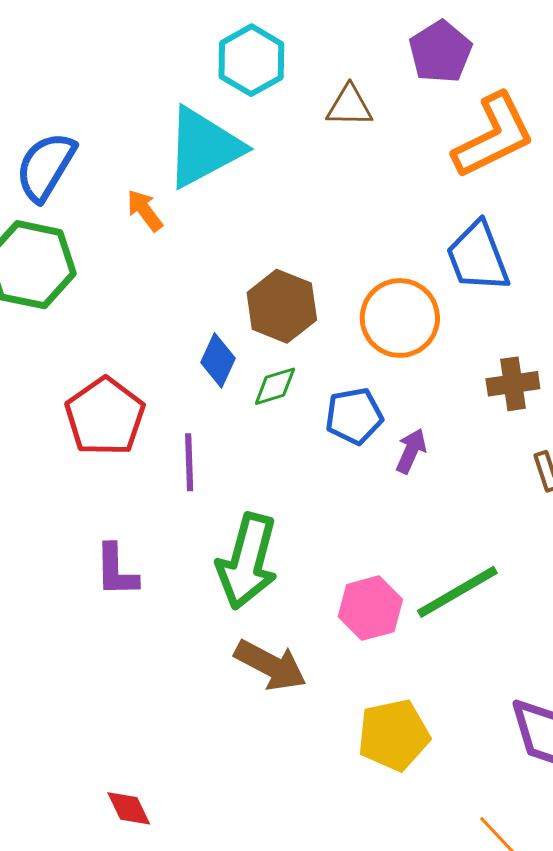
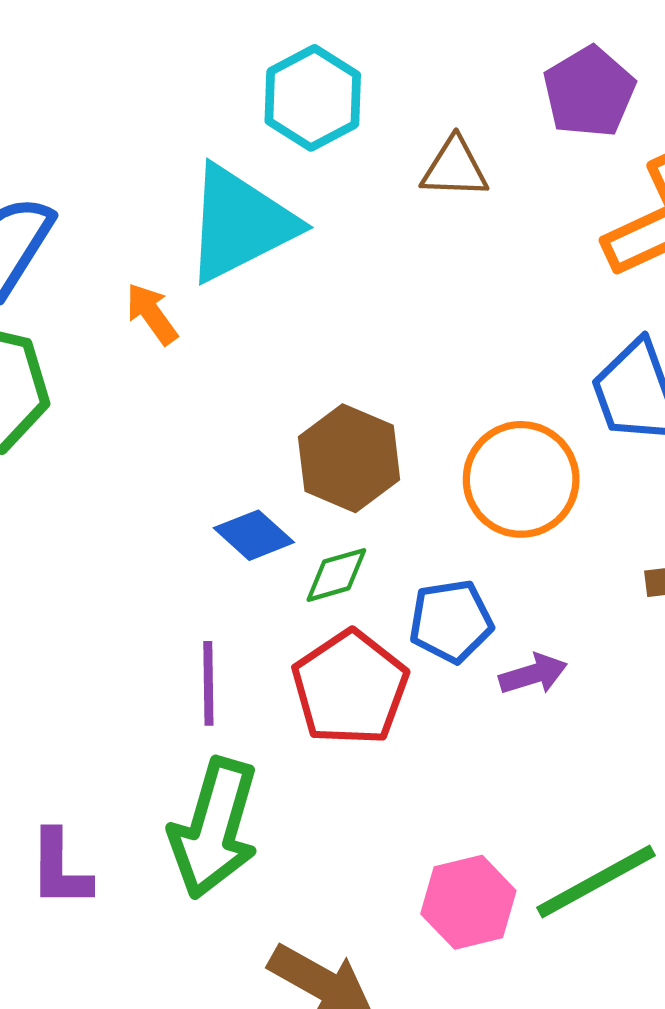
blue diamond: (218, 360) -> (254, 535), turned -74
red pentagon: (105, 416) -> (350, 688), moved
purple arrow: (411, 451) -> (533, 674), turned 48
green arrow: (247, 561) -> (214, 828), moved
purple L-shape: (116, 570) -> (60, 869), moved

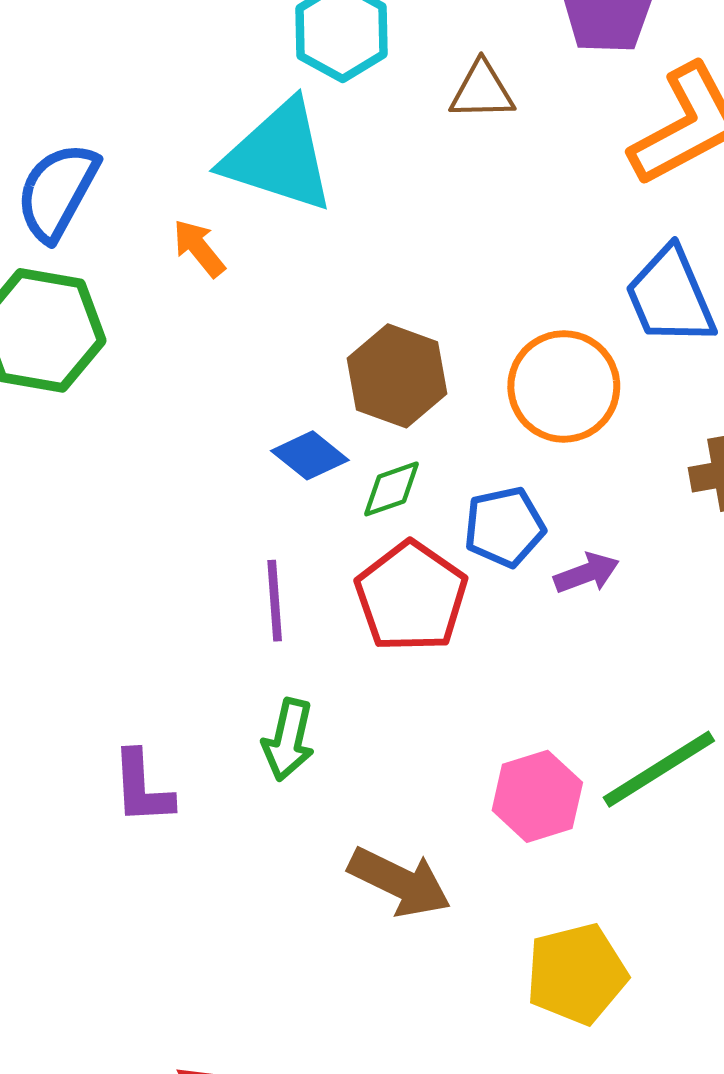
cyan triangle: (240, 224) -> (279, 156), turned 48
green arrow: (214, 828) -> (288, 740), size x0.6

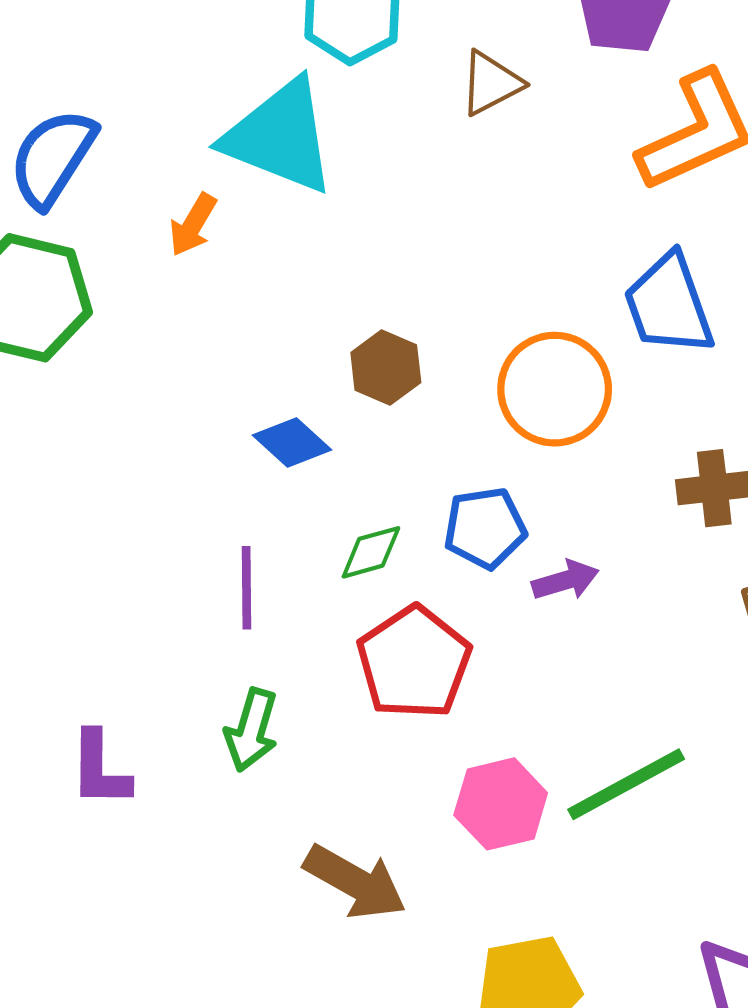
brown triangle: (482, 91) -> (491, 83), turned -30
orange arrow: (199, 248) -> (193, 225), turned -114
brown hexagon: (397, 376) -> (386, 367), size x0.7
green diamond: (392, 489) -> (371, 552), moved
red pentagon: (411, 597) -> (414, 662), moved

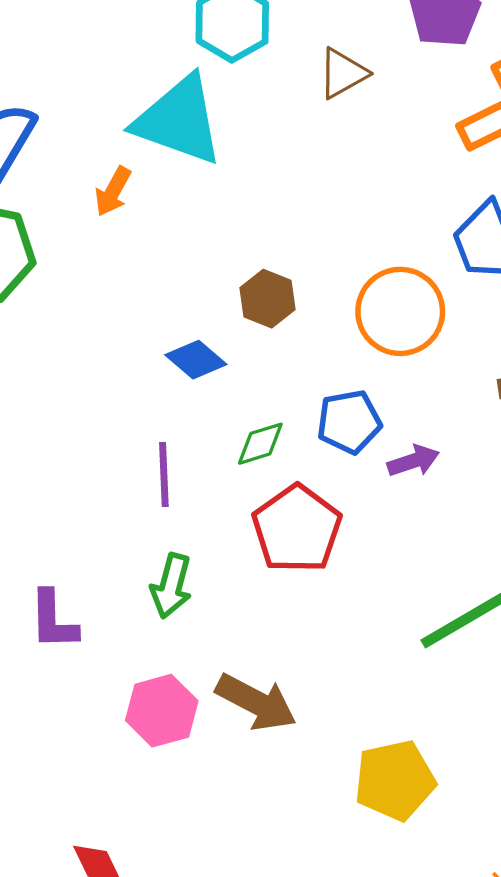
pink hexagon: (501, 804) -> (162, 711), moved

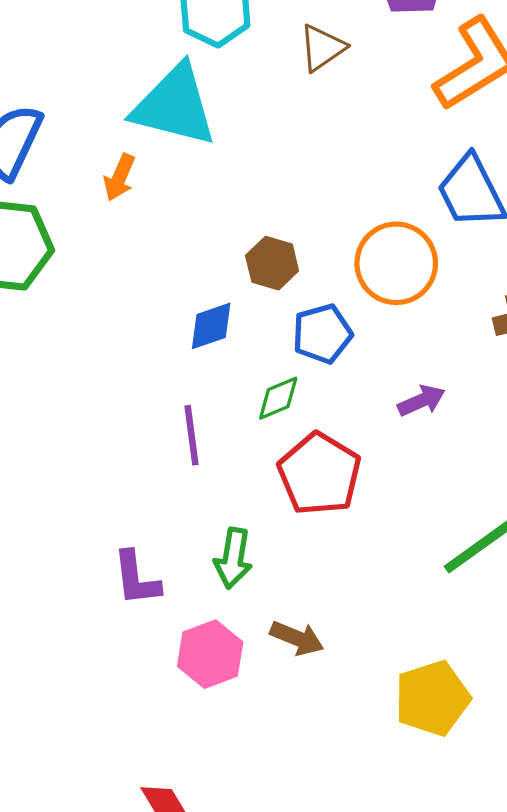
blue diamond: (196, 360) -> (211, 326), turned -54
blue pentagon: (349, 422) -> (322, 334), moved
green arrow: (171, 586) -> (233, 558), moved
purple L-shape: (53, 620) -> (136, 578), moved
brown arrow: (256, 702) -> (297, 638), size x0.7

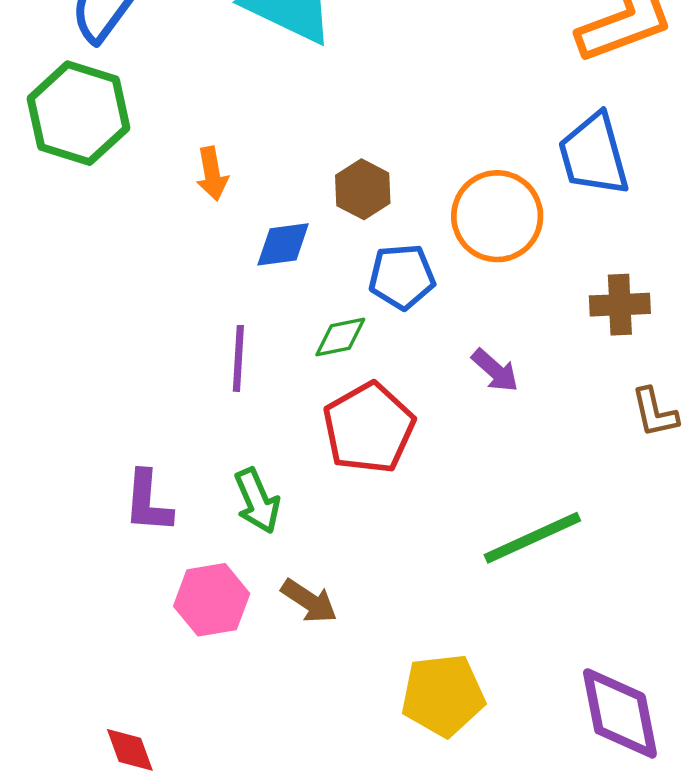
orange arrow: (119, 177) -> (212, 174), moved, turned -45
purple arrow: (421, 401) -> (495, 370), turned 54
green arrow: (233, 558) -> (257, 501), turned -44

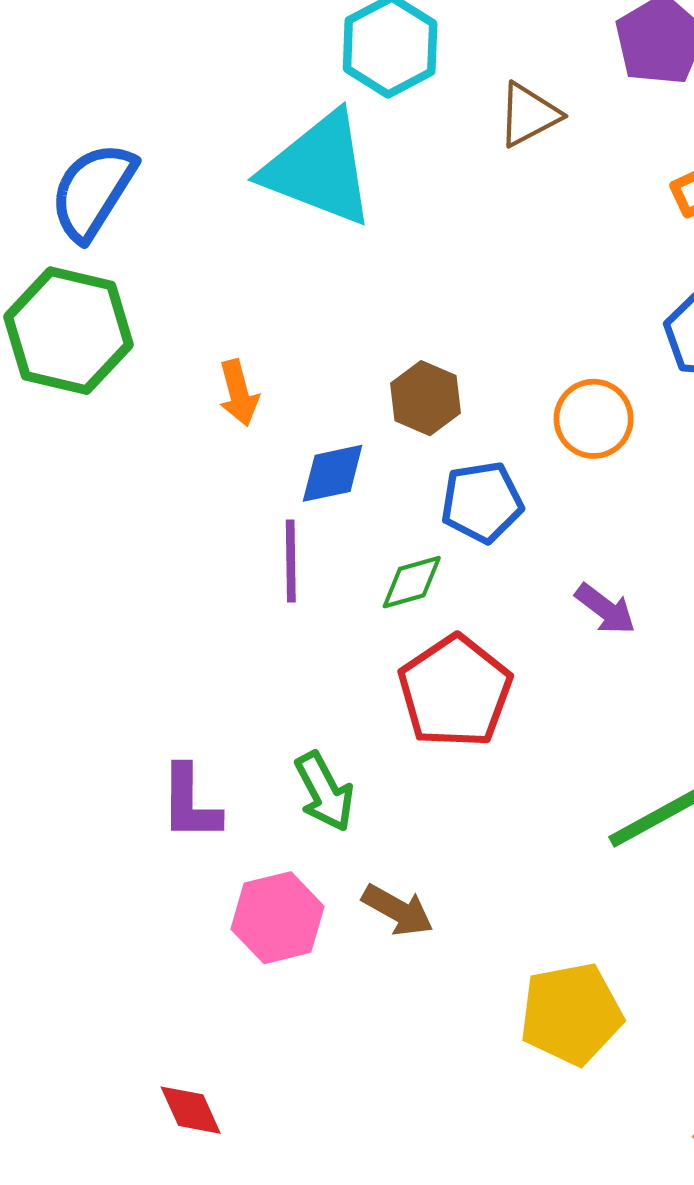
orange circle: (497, 216) -> (594, 419), size x0.7
purple line: (238, 358) -> (291, 561), moved

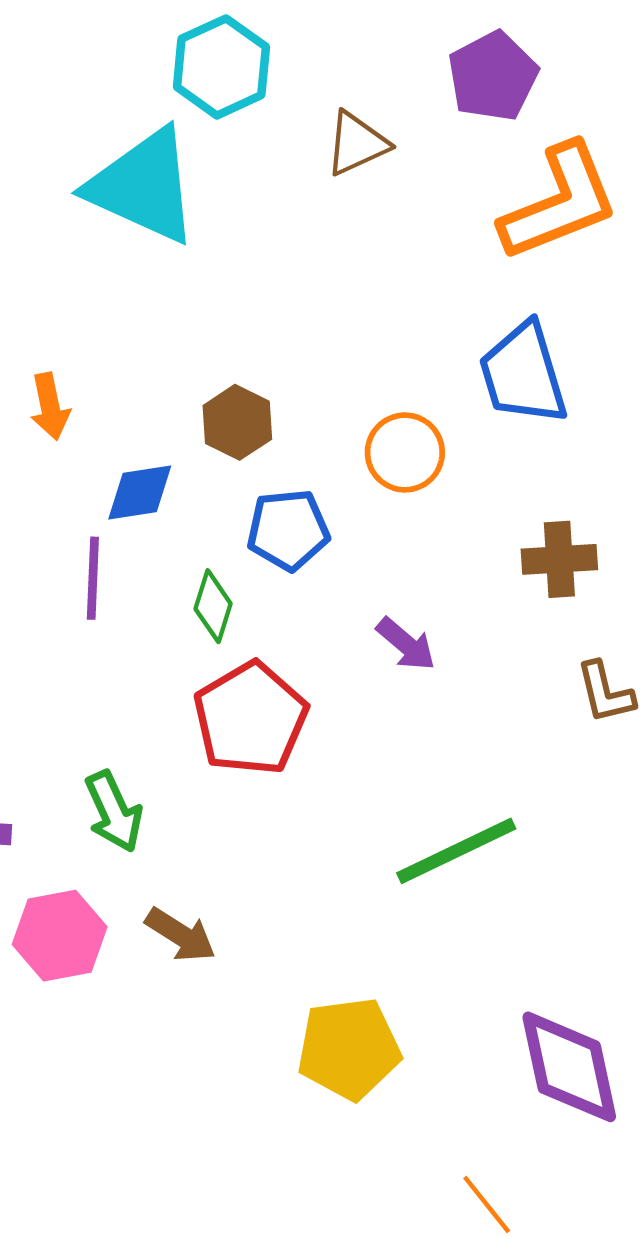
green diamond: (412, 582) -> (213, 606), turned -60

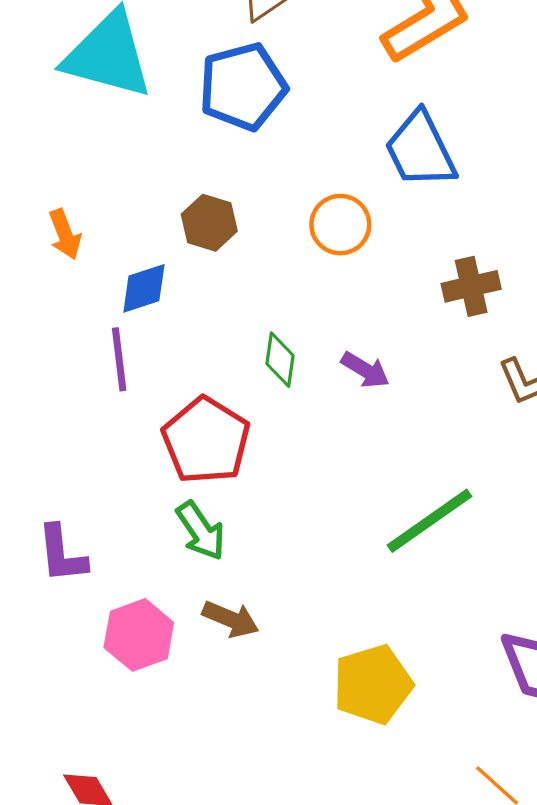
blue pentagon: (288, 530) -> (243, 87), moved, size x1.4
green diamond: (213, 606) -> (280, 360), moved
red pentagon: (251, 718) -> (206, 440), moved
green arrow: (114, 812) -> (201, 531), moved

